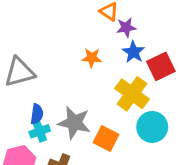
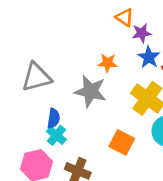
gray star: (74, 123) -> (91, 91), moved
cyan cross: (40, 131) -> (56, 135), turned -30

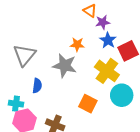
gray triangle: (37, 77) -> (24, 55), turned -35
cyan cross: (56, 135) -> (16, 104), moved, turned -32

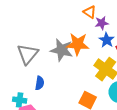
orange star: (77, 44) -> (78, 44), size x1.6
gray star: (65, 66) -> (62, 50), moved

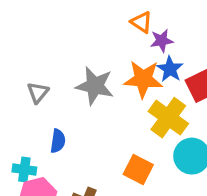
orange star: (78, 44) -> (143, 79), moved
gray triangle: (28, 54) -> (38, 92), size x0.6

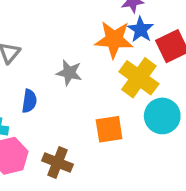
gray star: (95, 86) -> (69, 73), moved, size x0.7
orange square: (138, 169) -> (109, 129), turned -36

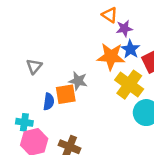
orange square: (109, 129) -> (66, 94), moved

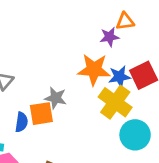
orange triangle: (110, 15) -> (125, 21), moved, turned -42
blue star: (130, 49) -> (119, 77), moved, turned 30

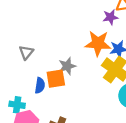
gray star: (56, 98) -> (67, 66), turned -30

